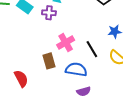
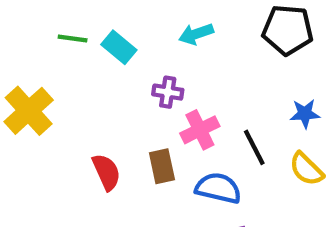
purple cross: (49, 13) -> (168, 92), moved
red semicircle: (21, 79) -> (106, 172), moved

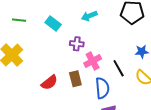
green line: (73, 39) -> (19, 20), moved
red semicircle: (106, 172) -> (49, 82), turned 78
blue semicircle: (218, 188) -> (102, 88), turned 75

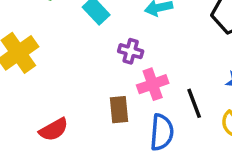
red semicircle: (49, 82) -> (54, 129), moved

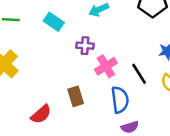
brown rectangle: (119, 110) -> (76, 96), moved

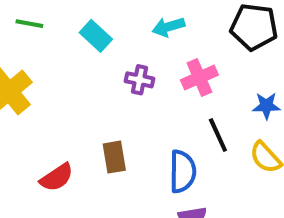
pink cross: (106, 66) -> (199, 77), moved

